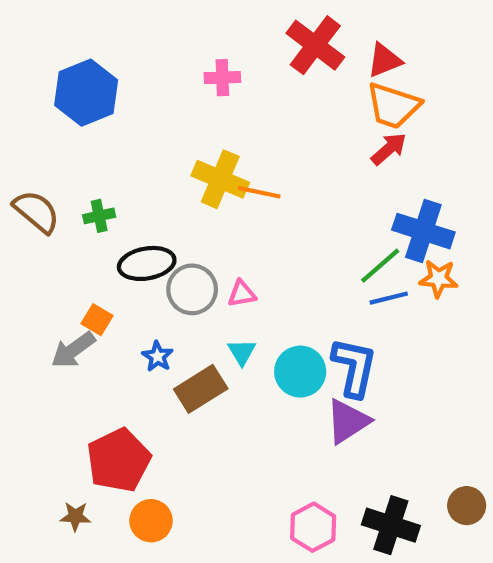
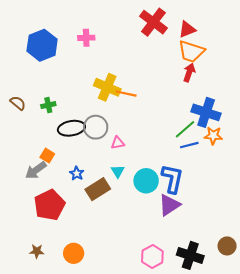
pink cross: (222, 78) -> (86, 38), moved
red arrow: (389, 149) -> (189, 73), turned -30
brown semicircle: (36, 212) -> (18, 103), size x0.7
gray circle: (192, 289) -> (96, 127), moved
red pentagon: (119, 460) -> (49, 205), moved

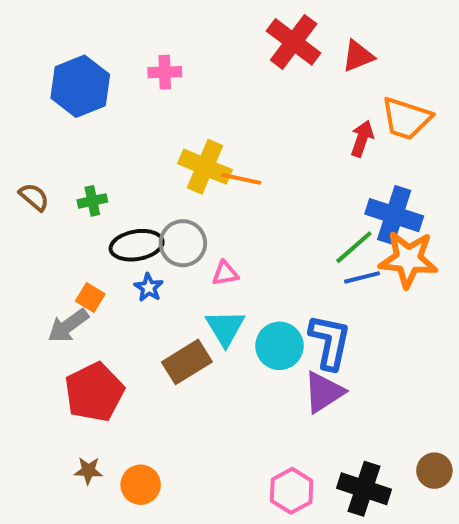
orange trapezoid: (191, 52) -> (406, 118), moved
orange star: (213, 136) -> (408, 259), size x1.6
cyan triangle: (118, 171) -> (225, 328), size x1.5
blue star: (77, 173) -> (149, 287), moved
brown star: (37, 251) -> (88, 471), moved

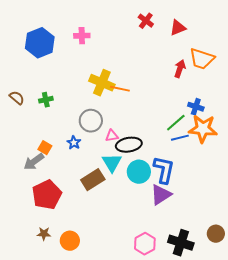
red cross: (294, 42) -> (146, 21), size x0.6
blue cross: (394, 215) -> (196, 107), size x0.6
black ellipse: (137, 245) -> (129, 145), moved

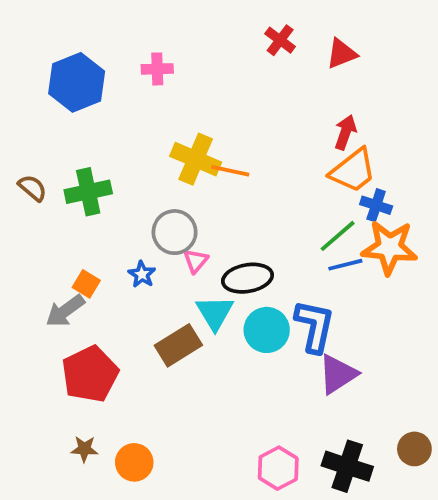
orange trapezoid: (202, 59) -> (353, 171), moved, turned -56
green cross: (46, 100) -> (88, 192), size x1.6
pink triangle: (112, 136) -> (196, 261), moved, turned -40
purple triangle: (161, 195) -> (338, 374), moved

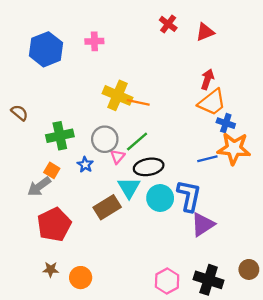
green cross: (88, 192) -> (60, 136), moved
green line: (338, 236) -> (137, 142), moved

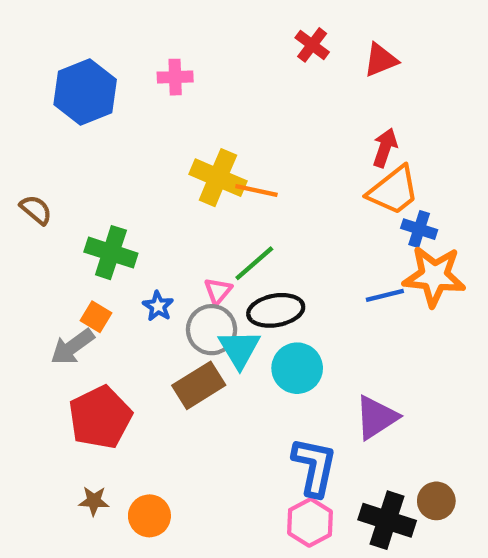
green cross: (60, 136) -> (111, 253), turned 30
gray circle: (105, 139) -> (212, 330), moved
blue L-shape: (189, 196) -> (314, 467), moved
brown circle: (249, 269) -> (436, 501), moved

